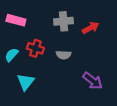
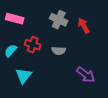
gray cross: (64, 21) -> (59, 20), turned 30
red arrow: (91, 28) -> (84, 26), turned -91

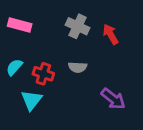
red cross: (33, 45) -> (43, 74), moved

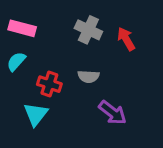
cyan semicircle: (14, 67) -> (16, 61), moved
purple arrow: (113, 99) -> (113, 113), moved

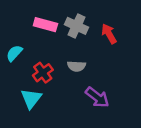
pink rectangle: (22, 28) -> (45, 25), moved
red cross: (49, 84) -> (43, 73), turned 36

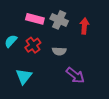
red arrow: (109, 34) -> (84, 26), turned 35
red cross: (43, 73) -> (33, 45), moved

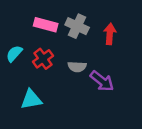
purple arrow: (75, 75) -> (102, 81), moved
cyan triangle: (24, 76) -> (31, 99), turned 42

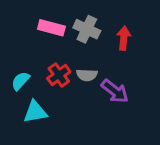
cyan semicircle: (14, 54) -> (20, 81), moved
red cross: (43, 59) -> (59, 75), moved

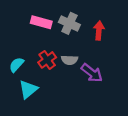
cyan triangle: (35, 112) -> (28, 89), turned -30

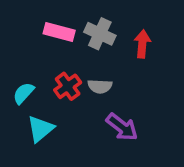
purple arrow: (92, 73) -> (122, 127), moved

